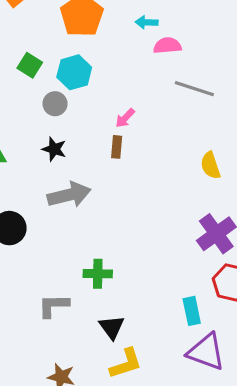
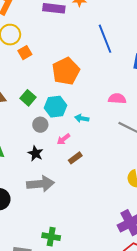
cyan arrow: (147, 22) -> (82, 118), moved
pink arrow: (125, 118) -> (63, 139), moved
brown rectangle: (117, 147) -> (75, 158), turned 40

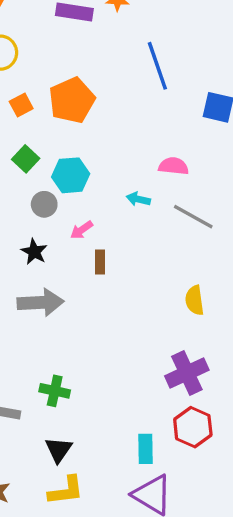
orange square: (25, 53) -> (21, 105), moved
orange pentagon: (66, 71) -> (72, 100), moved
cyan arrow: (82, 118) -> (138, 199), moved
brown rectangle: (75, 158) -> (100, 262), turned -56

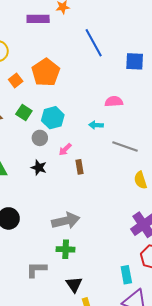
gray line: (193, 217) -> (125, 147), moved
gray arrow: (41, 302) -> (66, 221), moved

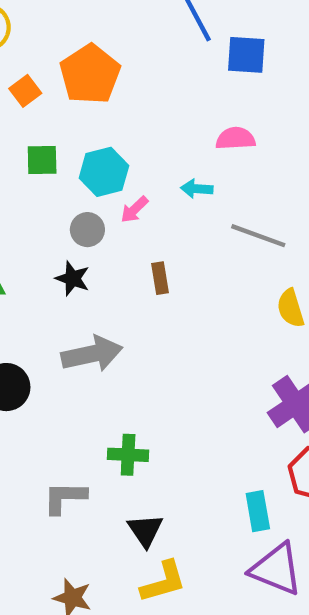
blue square: (135, 61) -> (246, 55), moved
green square: (24, 112) -> (42, 160), turned -35
gray circle: (40, 138) -> (87, 230), moved
pink arrow: (65, 149) -> (134, 210), moved
gray arrow: (66, 221) -> (92, 354), moved

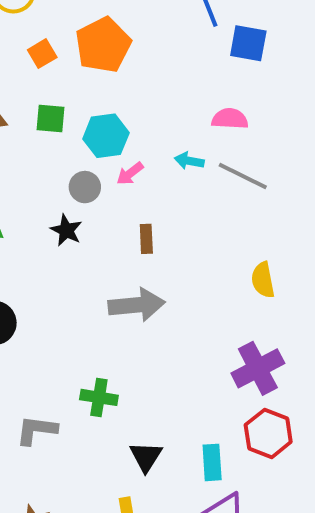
gray line: (258, 236) -> (243, 176), moved
gray arrow: (92, 354) -> (137, 305), moved
black triangle: (145, 530) -> (146, 457), moved

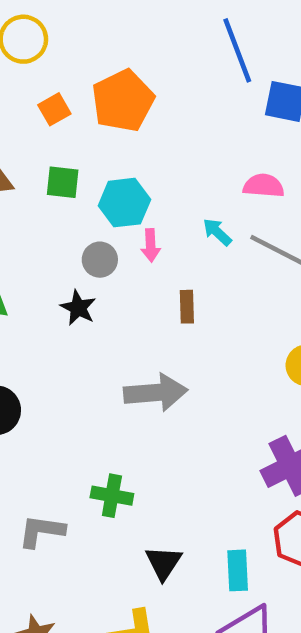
cyan arrow: (189, 161) -> (217, 232), turned 32
pink arrow: (130, 173) -> (151, 245), turned -56
brown rectangle: (146, 239) -> (187, 307), moved

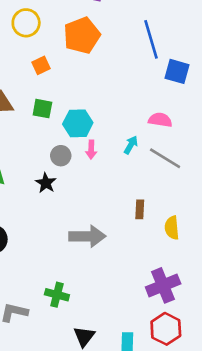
orange pentagon: (123, 101) -> (82, 35), moved
cyan arrow: (217, 232) -> (131, 145), turned 72
brown rectangle: (187, 307) -> (140, 209), moved

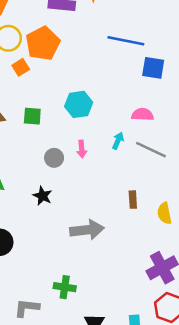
orange pentagon: (82, 35) -> (43, 43), moved
blue line: (151, 39) -> (126, 41), turned -56
orange square: (41, 65) -> (21, 67), moved
cyan hexagon: (78, 123) -> (79, 104), moved
black star: (46, 183) -> (43, 196), moved

